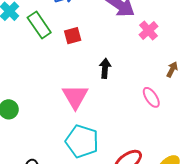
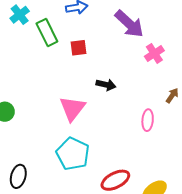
black arrow: (105, 68) -> (106, 85), turned 90
pink ellipse: (151, 97) -> (148, 120), turned 30

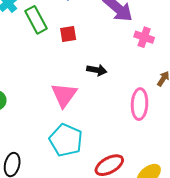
pink cross: (154, 53) -> (144, 37), turned -36
pink ellipse: (148, 120) -> (140, 104), size x1.4

